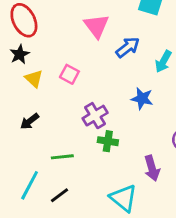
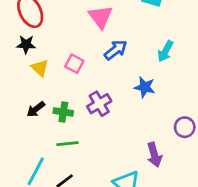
blue arrow: (128, 47) -> (116, 50), moved
black star: (20, 54) -> (26, 44), turned 30
green cross: (108, 141) -> (63, 112), moved

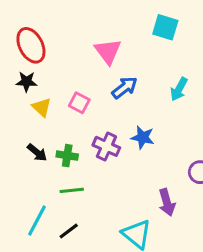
blue star: (145, 87) -> (143, 137), moved
purple cross: (99, 104) -> (106, 146), turned -35
black arrow: (36, 109) -> (37, 153), turned -102

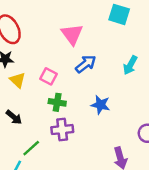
purple cross: (106, 146) -> (62, 130), moved, turned -30
green cross: (67, 156) -> (57, 102), moved
green line: (72, 190) -> (31, 148), moved, turned -36

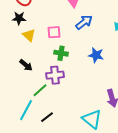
pink square: (49, 76) -> (54, 32), turned -32
purple cross: (62, 130) -> (55, 75), moved

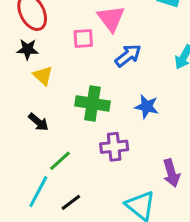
pink square: (54, 32) -> (83, 39), moved
green cross: (61, 53) -> (92, 103), size x1.5
purple cross: (55, 75) -> (114, 147), moved

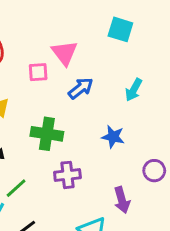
blue star: (147, 107) -> (113, 137), moved

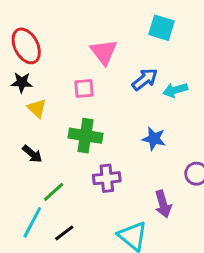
pink square: (38, 72) -> (84, 89), moved
blue arrow: (81, 88) -> (145, 79), moved
cyan arrow: (134, 90) -> (175, 90), turned 45

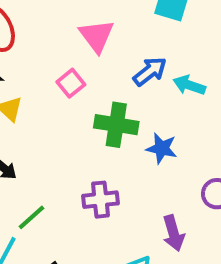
pink square: (84, 89) -> (71, 83), turned -35
cyan arrow: (175, 90) -> (189, 85), turned 35
green cross: (86, 136) -> (116, 125), moved

